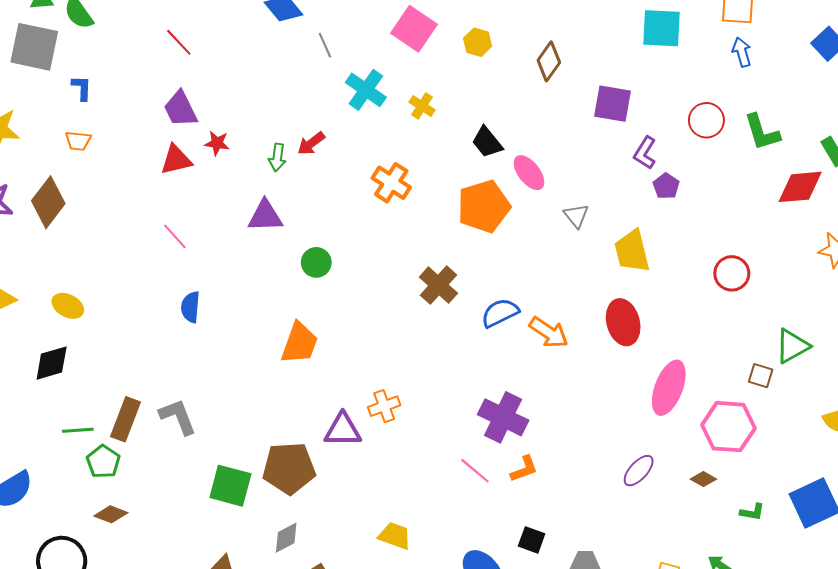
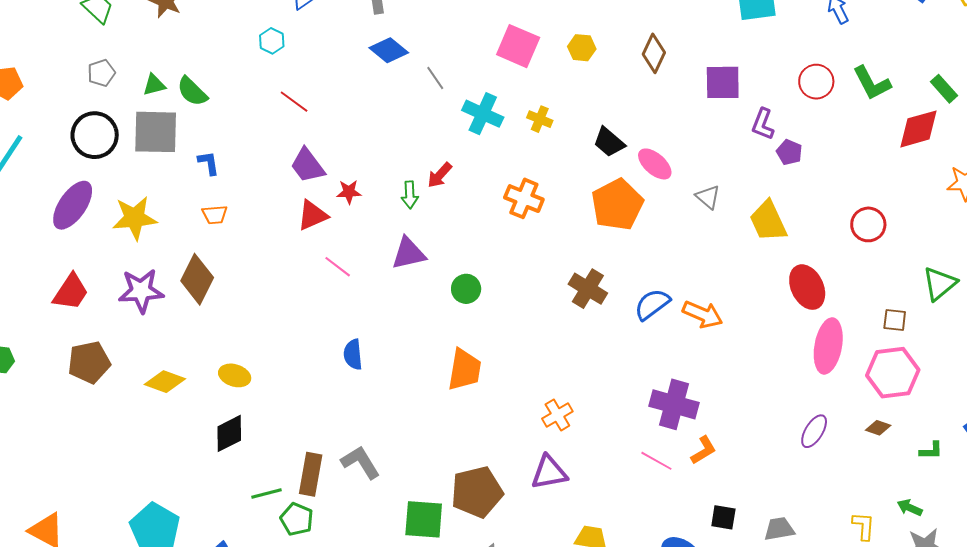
pink line: (175, 236) -> (338, 267), moved
red ellipse: (623, 322) -> (807, 287), moved
brown square: (761, 376) -> (895, 320), moved
purple triangle: (343, 430) -> (549, 472), moved

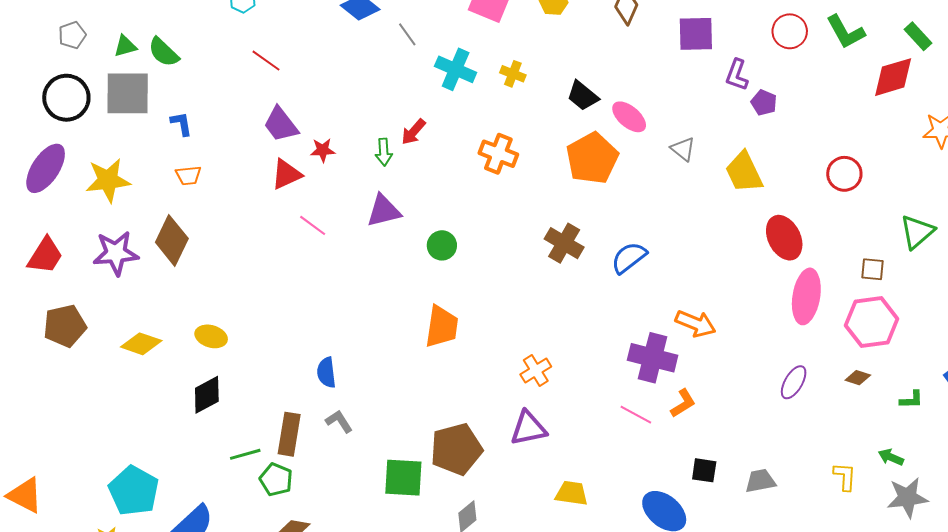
orange arrow: (703, 314) -> (696, 324), moved
blue semicircle: (353, 354) -> (326, 372), moved
gray L-shape: (361, 462) -> (339, 421), size x0.7

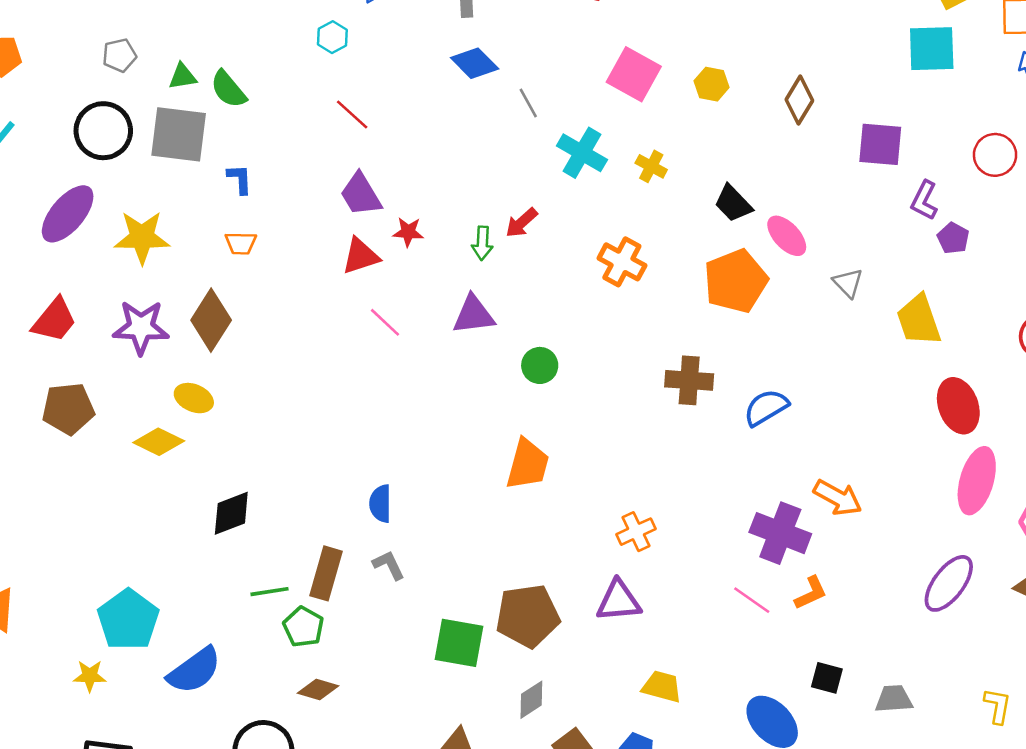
brown cross: (564, 243) -> (689, 380), turned -33
yellow ellipse: (211, 336) -> (194, 398), moved
purple ellipse: (794, 382) -> (949, 583), size x1.4

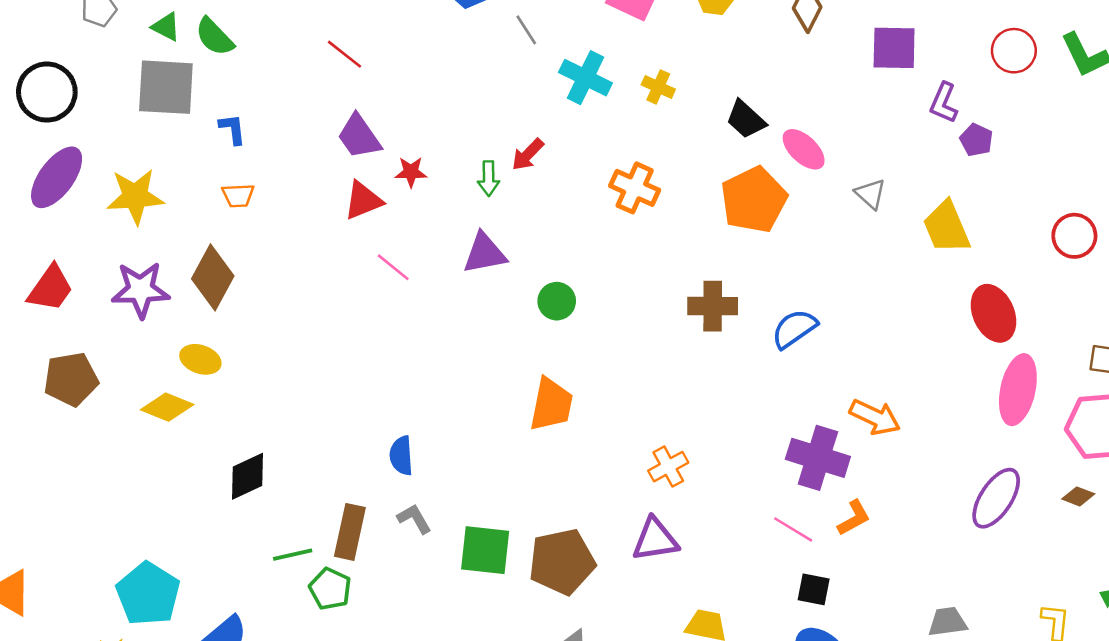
green triangle: (183, 76) -> (166, 27), turned 40
black circle: (103, 131) -> (47, 92), moved
green square: (459, 643) -> (485, 550), moved
black square: (827, 678) -> (814, 589), moved

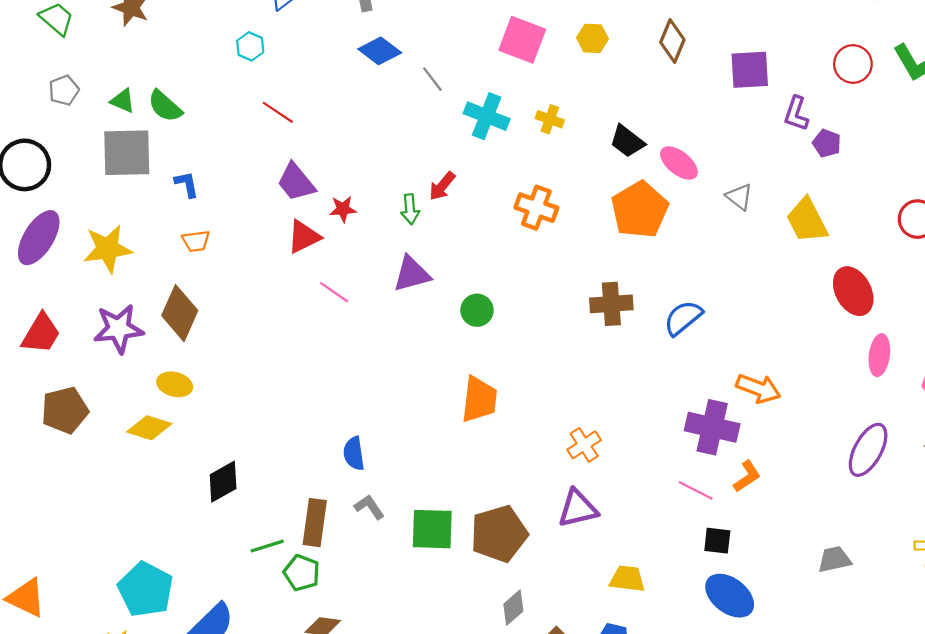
pink ellipse: (1018, 390) -> (879, 355), size x0.7

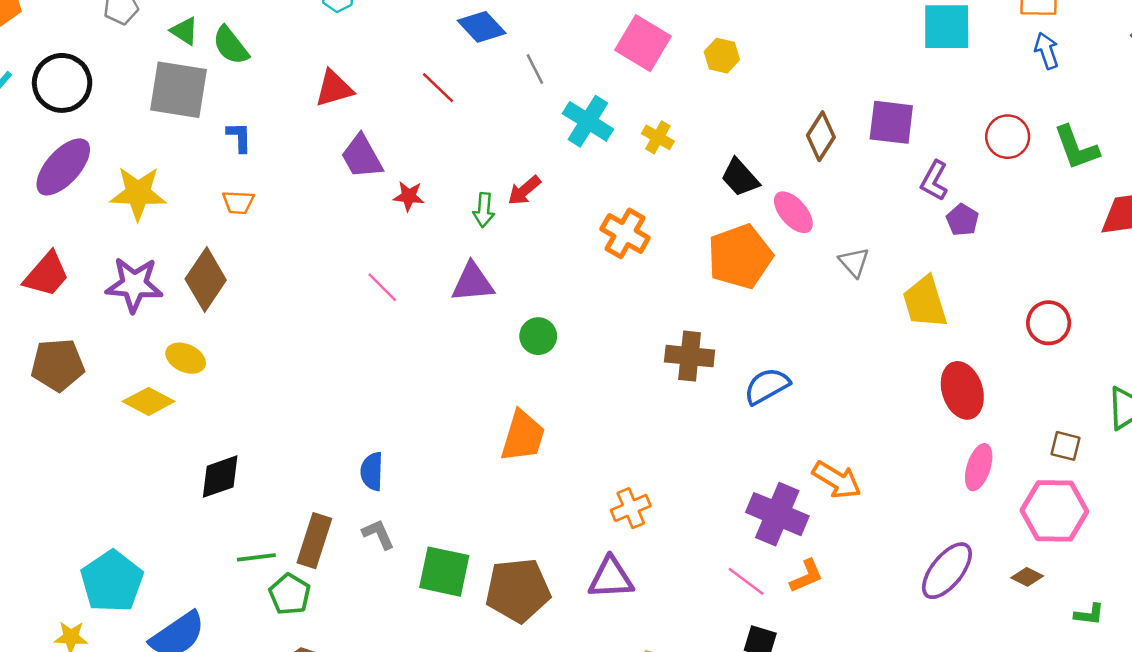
brown diamond: (672, 41) -> (821, 136), moved
red line: (278, 112) -> (438, 88), moved
red triangle: (304, 237) -> (334, 88), moved

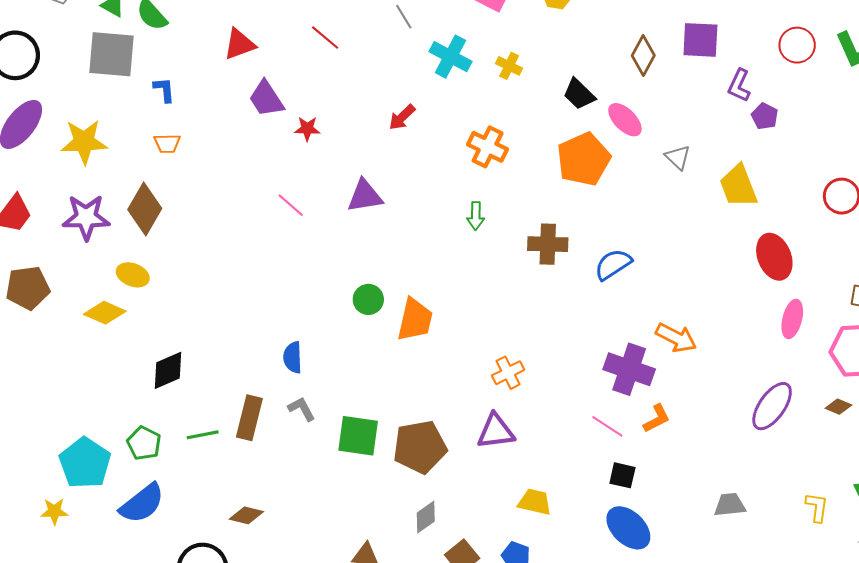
green arrow: (484, 210) -> (476, 216), moved
green circle: (538, 336) -> (368, 299), moved
green pentagon: (290, 594) -> (144, 443), moved

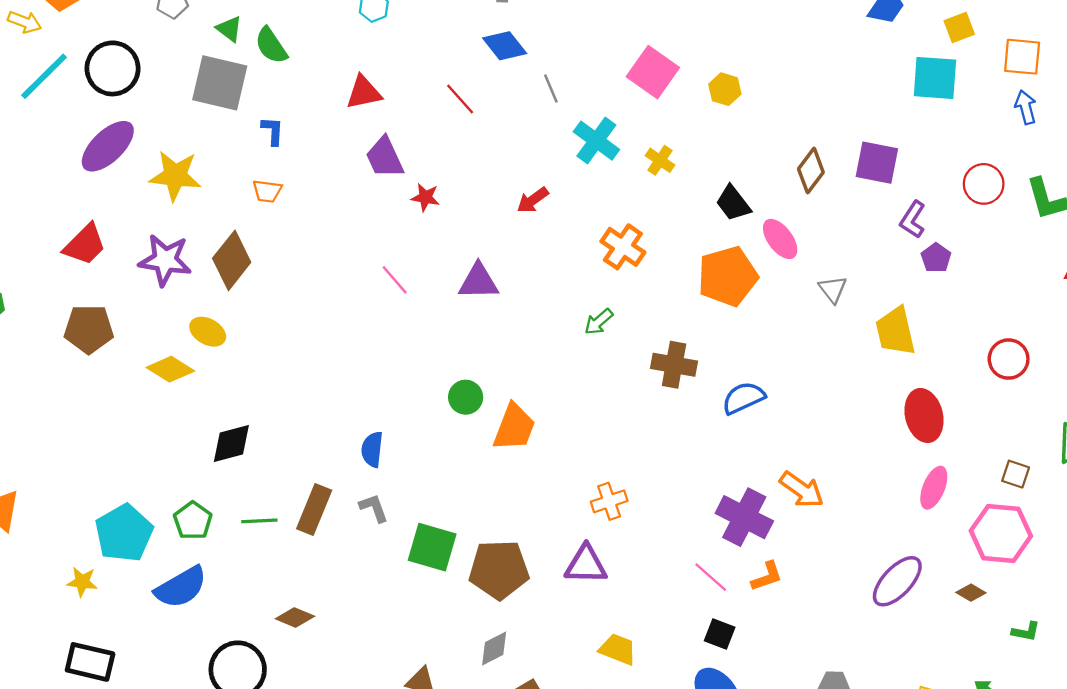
green arrow: (476, 216) -> (599, 322), turned 40

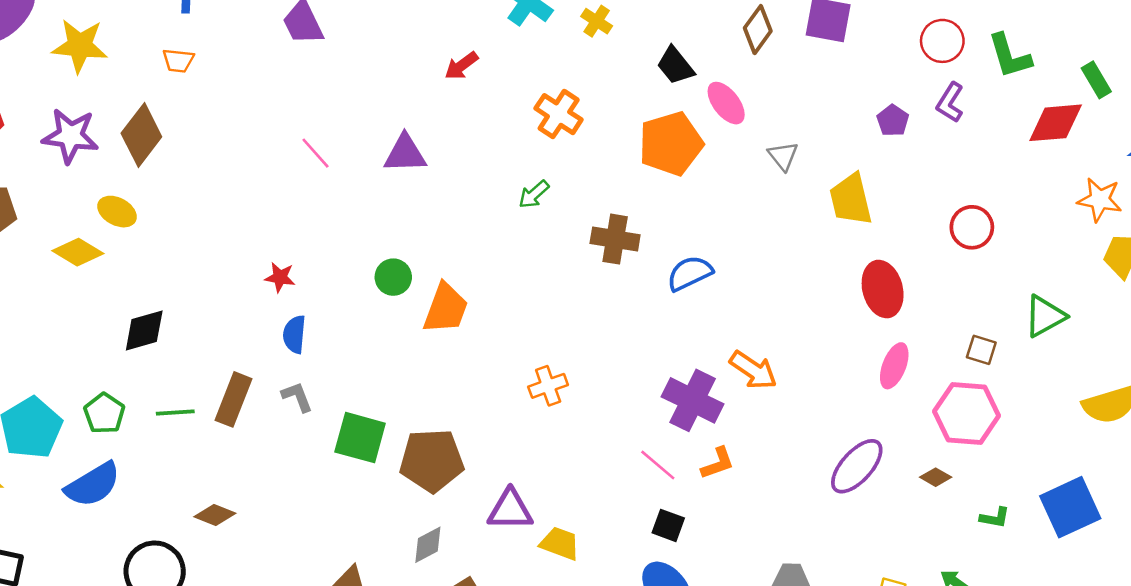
red star: (425, 197) -> (280, 277), moved
purple L-shape: (913, 220) -> (950, 102), moved
purple triangle: (586, 565) -> (510, 510), moved

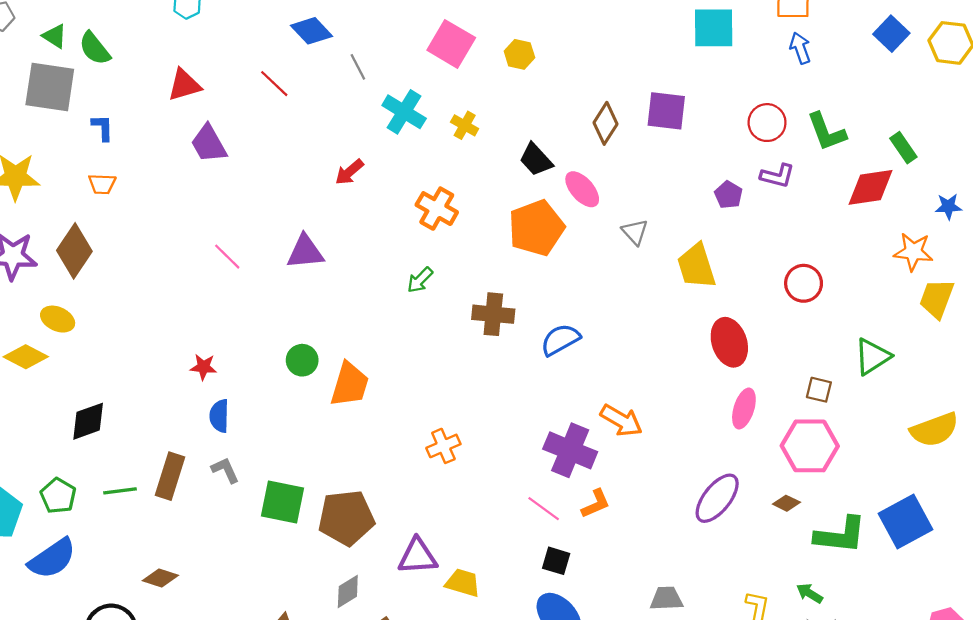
purple L-shape: (950, 102) -> (777, 176), turned -104
green L-shape: (995, 518) -> (840, 535), size x2.0

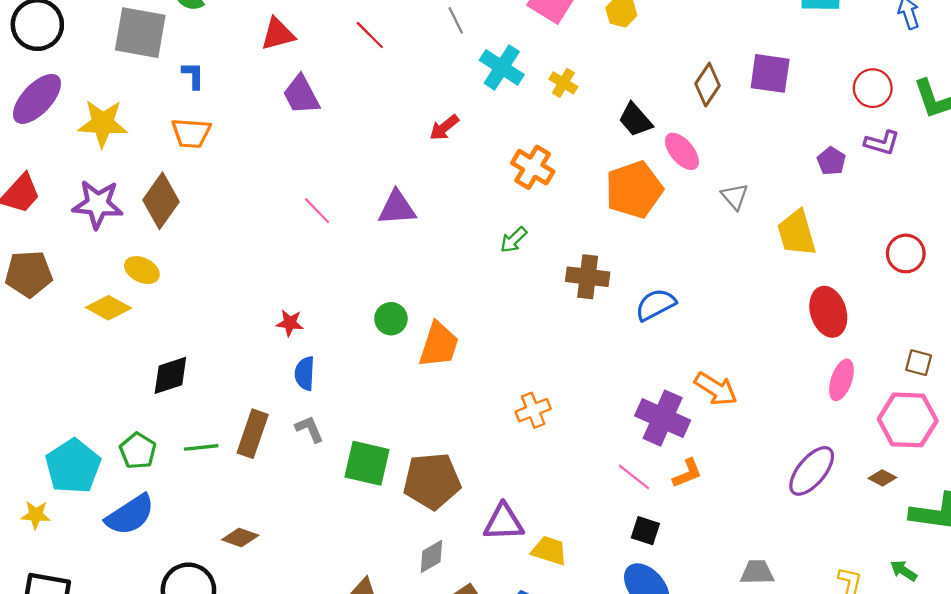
orange trapezoid: (102, 184) -> (191, 133), size x1.4

